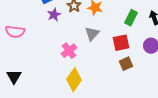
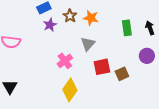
green rectangle: (131, 18) -> (127, 28), turned -35
red square: (121, 43) -> (102, 67), moved

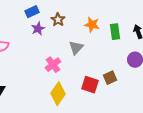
orange star: (91, 18) -> (92, 25), moved
red square: (102, 67) -> (90, 85), moved, turned 30

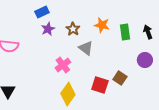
brown star: (58, 20) -> (73, 29), moved
gray triangle: (76, 48) -> (86, 48), turned -35
brown square: (110, 78) -> (120, 78), turned -32

